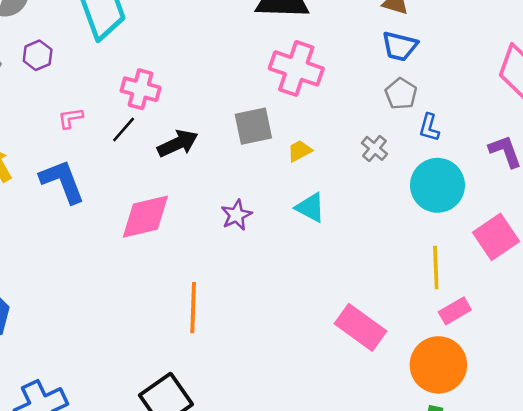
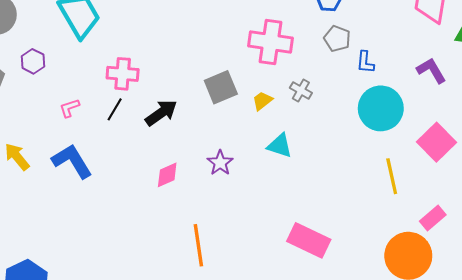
pink cross: (296, 68) -> (270, 42), moved
gray cross: (375, 148) -> (301, 90), moved
pink diamond: (145, 217) -> (167, 175), moved, size x0.6
pink rectangle: (455, 311) -> (433, 218), moved
pink rectangle: (360, 327) -> (309, 240), moved

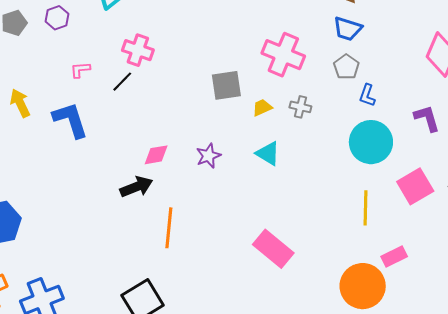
gray cross: (301, 90) -> (300, 107), turned -30
black arrow: (161, 113) -> (136, 187), moved

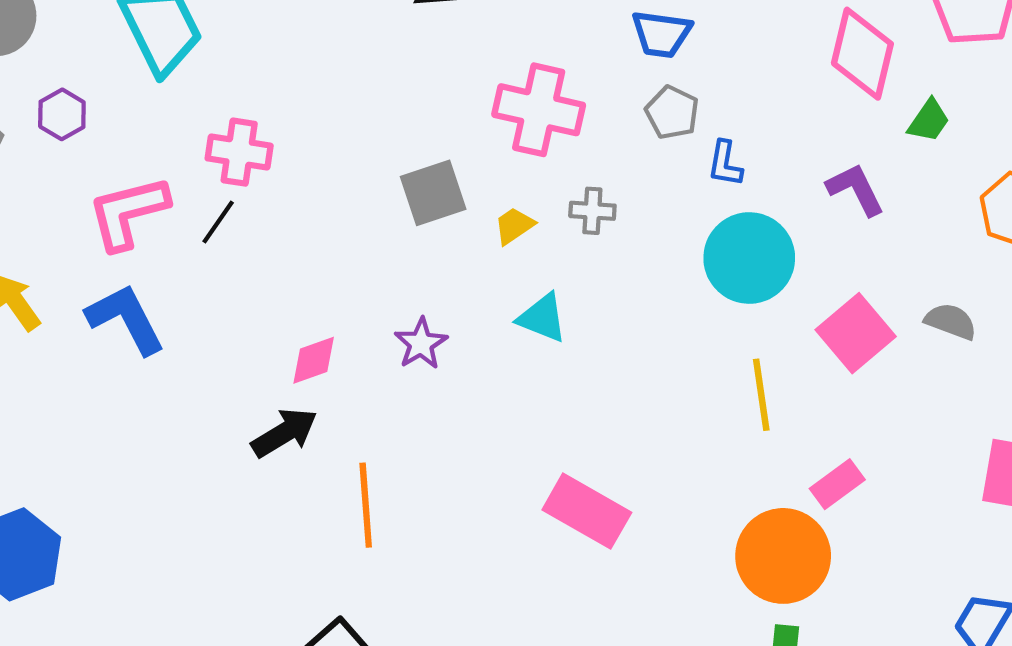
pink L-shape: (80, 70) -> (128, 213), size x2.0

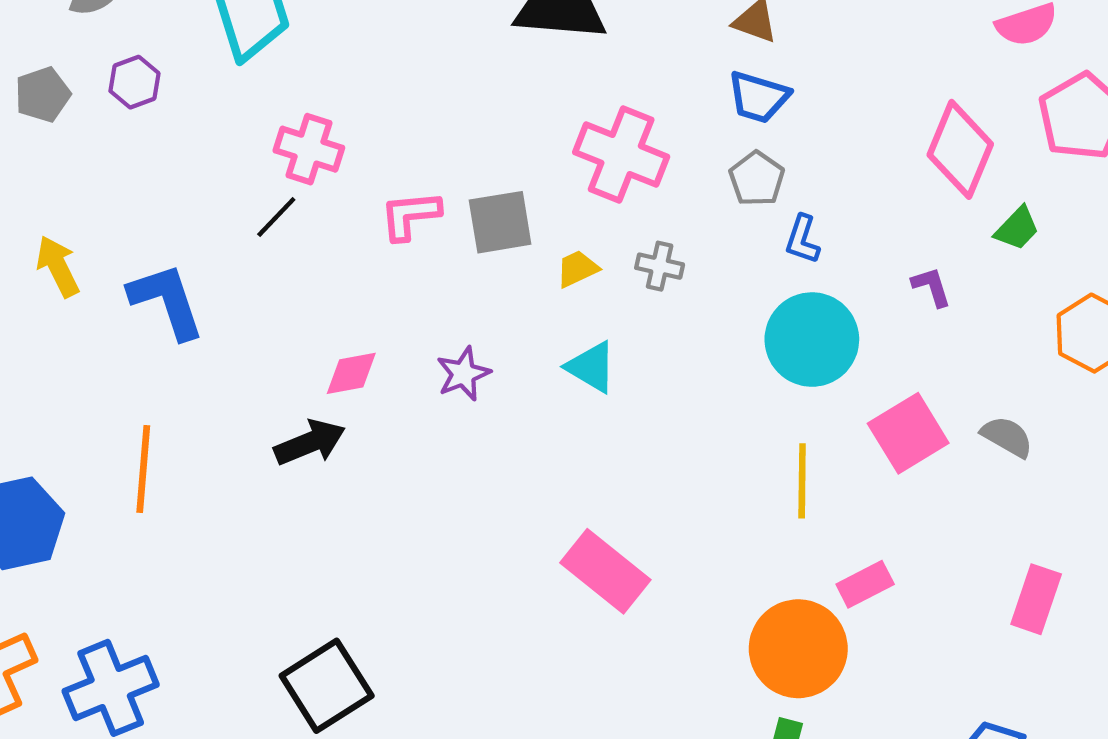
purple L-shape: (856, 189) -> (931, 287), size x0.7
pink L-shape: (128, 213) -> (410, 215), moved, size x0.7
orange line: (366, 505) -> (143, 469), moved

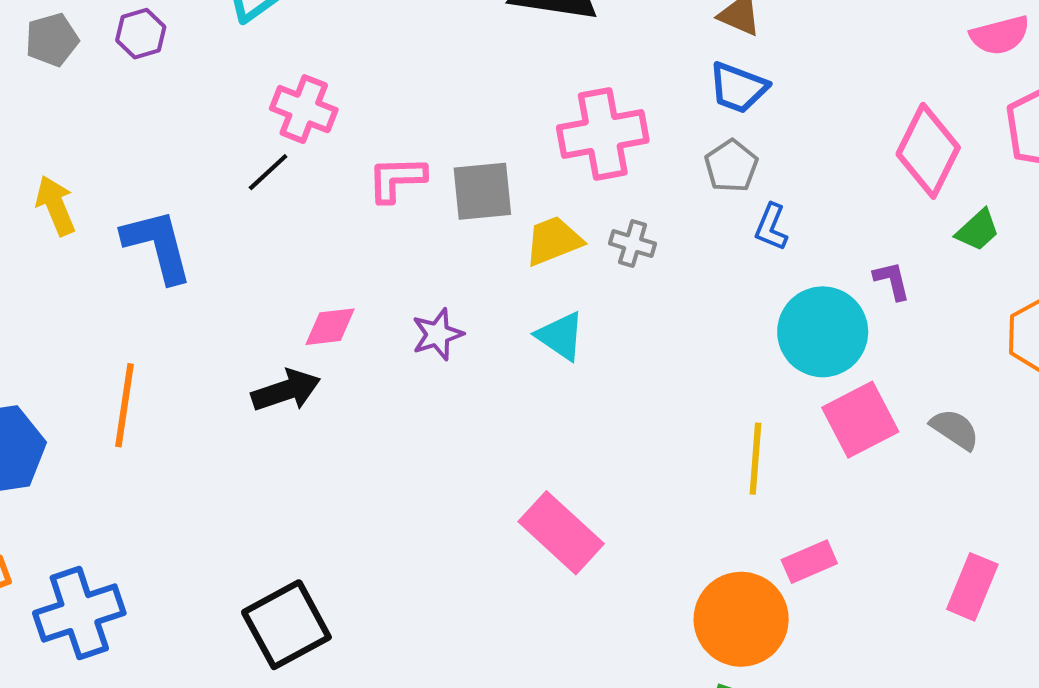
pink cross: (621, 154) -> (603, 134), turned -36
yellow trapezoid: (577, 269) -> (554, 241), size x1.4
cyan circle: (812, 340) -> (823, 332), moved

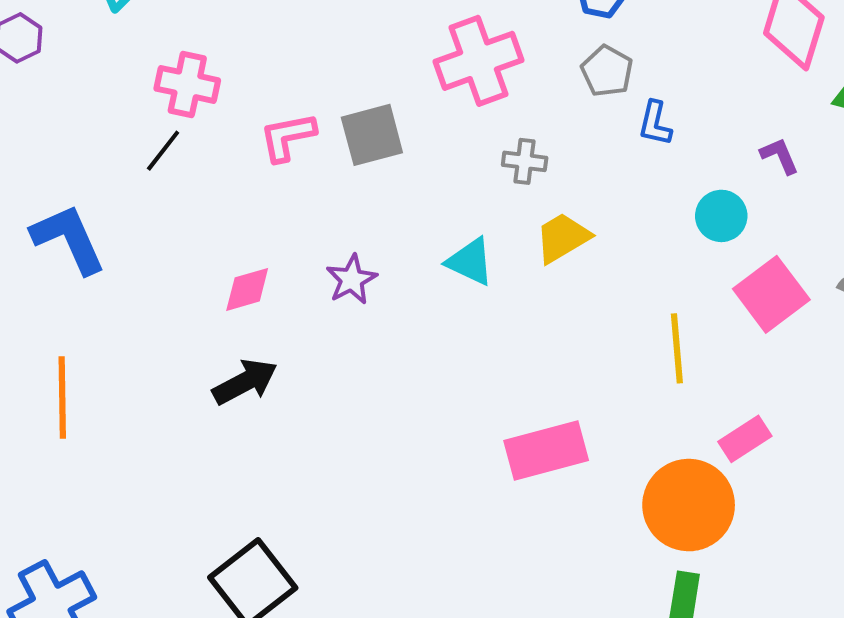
yellow trapezoid: (554, 241) -> (563, 238), moved
cyan circle: (823, 332) -> (721, 216), size x0.6
black arrow: (286, 390) -> (245, 382), moved
pink rectangle: (561, 533) -> (546, 451), moved, turned -48

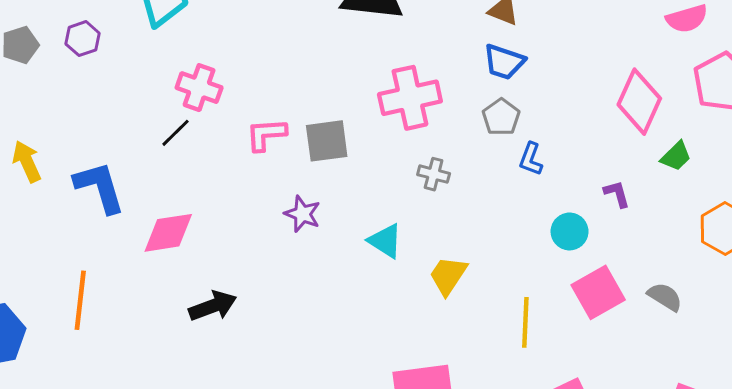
yellow trapezoid: (563, 238) -> (448, 276), moved, turned -33
purple star: (352, 280) -> (302, 214), moved, turned -30
pink diamond: (247, 289) -> (168, 233), moved, size x1.4

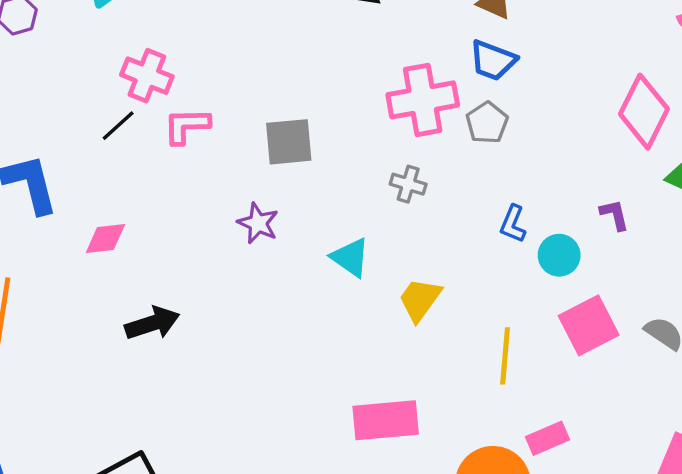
pink cross: (410, 98) -> (423, 100), moved
pink L-shape: (266, 134) -> (187, 126), moved
blue L-shape: (531, 159) -> (513, 224), moved
pink diamond: (168, 233) -> (105, 238), size x0.7

